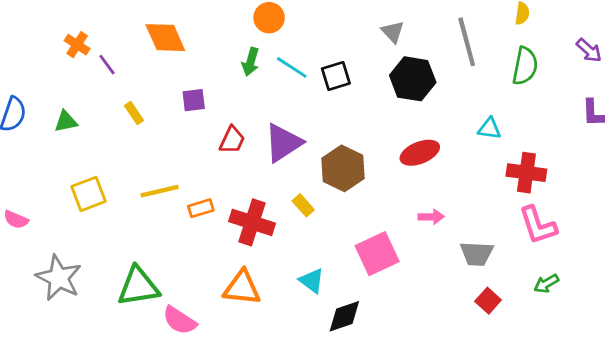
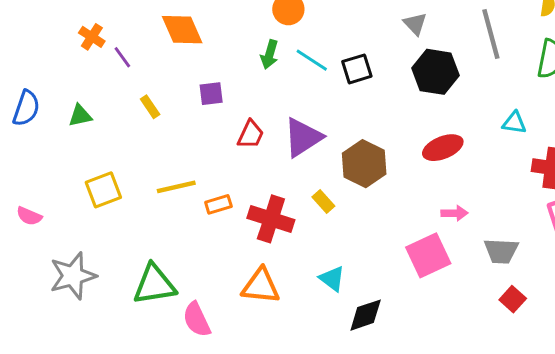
pink square: (377, 254) -> (428, 255), moved
gray star: (59, 278) -> (73, 276), turned 30
pink semicircle: (180, 320) -> (197, 319), turned 32

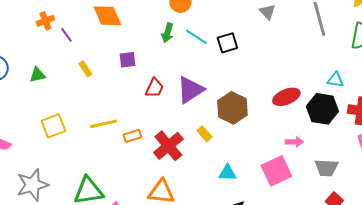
orange cross: (92, 37) -> (45, 21), turned 36
black hexagon: (436, 72) -> (322, 109), moved
red cross: (271, 219) -> (168, 146), turned 32
cyan triangle: (332, 279) -> (227, 173), moved, turned -36

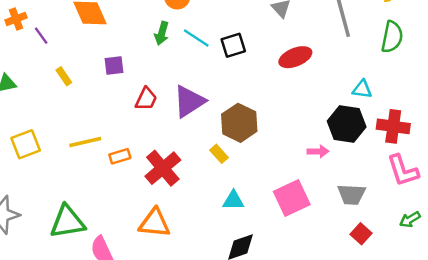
red ellipse: (286, 97) -> (295, 57), moved
yellow rectangle: (204, 134) -> (219, 154), moved
pink arrow: (294, 142) -> (318, 151), moved

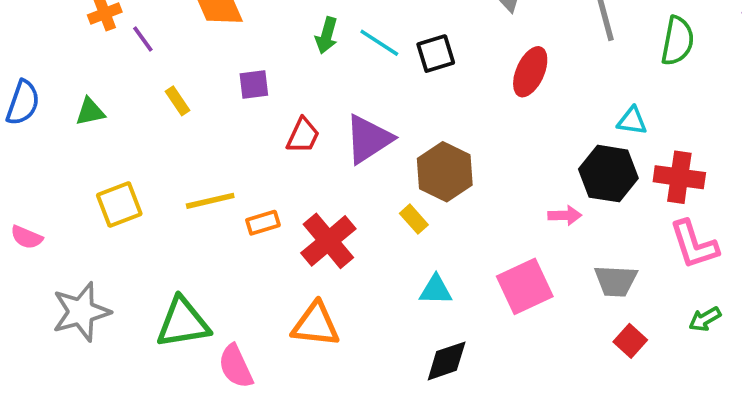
red ellipse: (295, 57) -> (530, 72), turned -44

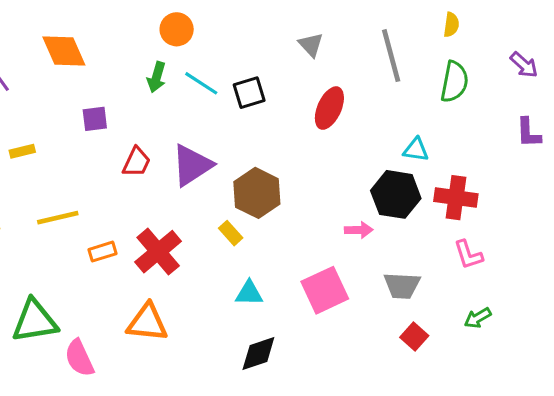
yellow rectangle: (177, 101) -> (22, 151), moved, turned -70
orange rectangle: (263, 223) -> (103, 252), moved
pink L-shape: (694, 245) -> (468, 255), size x0.7

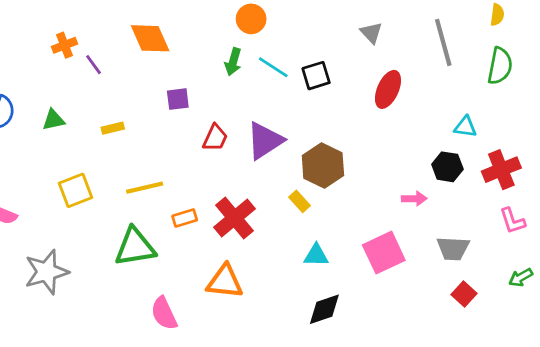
black hexagon: (396, 194) -> (447, 167), size x0.7
red cross: (456, 198) -> (501, 170), turned -30
green triangle: (35, 321) -> (135, 247), moved

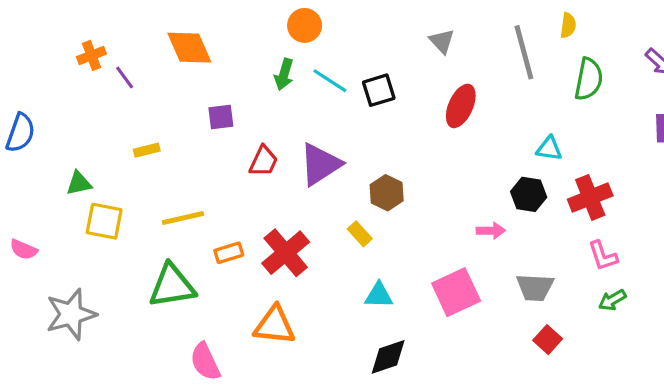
yellow semicircle: (497, 15) -> (568, 25), moved
green triangle: (53, 120) -> (79, 183), moved
brown hexagon: (323, 165) -> (387, 193), size x0.7
yellow square: (76, 190) -> (104, 221), turned 32
green arrow: (521, 277) -> (612, 300), moved

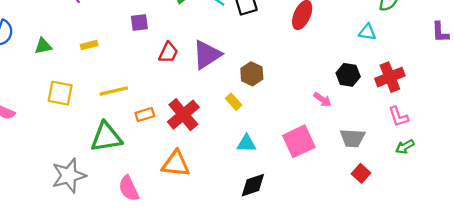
cyan triangle: (549, 149) -> (367, 32), moved
green triangle: (79, 183) -> (43, 46), moved
pink arrow: (491, 231) -> (322, 100), turned 36
gray star: (71, 314) -> (69, 176), moved

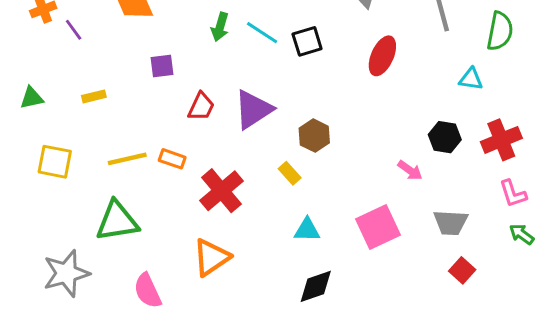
orange rectangle: (145, 115) -> (172, 159), moved, turned 36
green arrow: (405, 147) -> (522, 234), turned 66
orange triangle: (176, 164) -> (211, 257), turned -40

